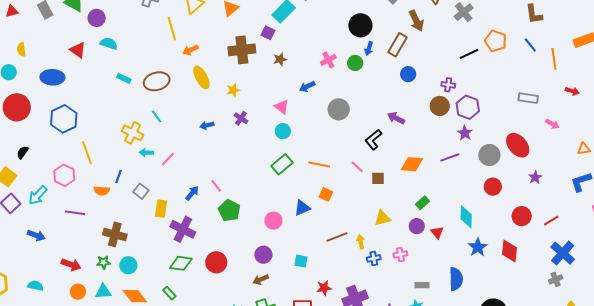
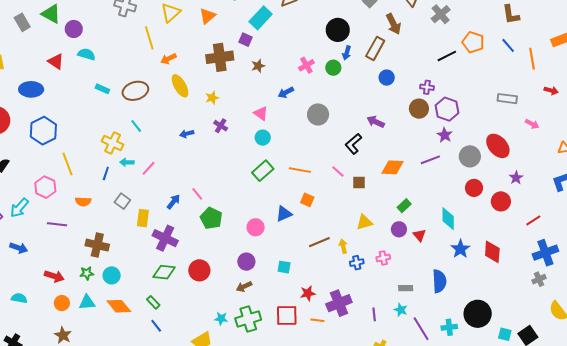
blue line: (118, 177) -> (106, 173), moved
red circle: (522, 216) -> (501, 201), moved
blue cross: (563, 253) -> (545, 253), turned 30

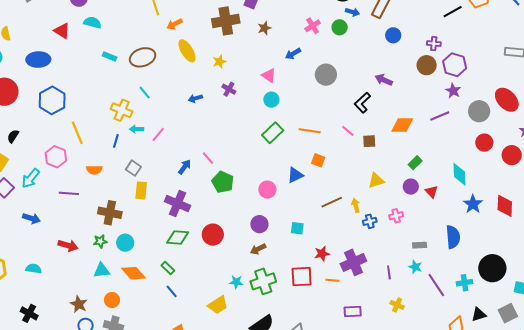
blue arrow: (347, 53) -> (352, 12), turned -88
yellow rectangle: (143, 218) -> (141, 190), moved
orange circle: (62, 303) -> (112, 300), moved

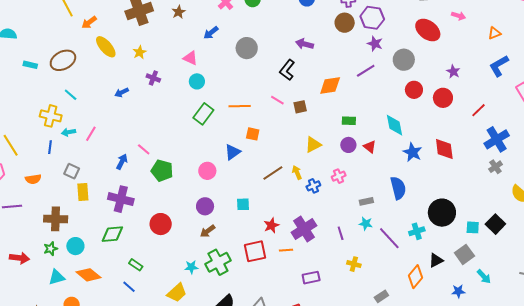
red ellipse: (507, 100) -> (428, 30), moved
green rectangle: (415, 163) -> (349, 121), turned 56
green diamond: (178, 238) -> (112, 234), moved
green rectangle: (168, 268) -> (136, 265), moved

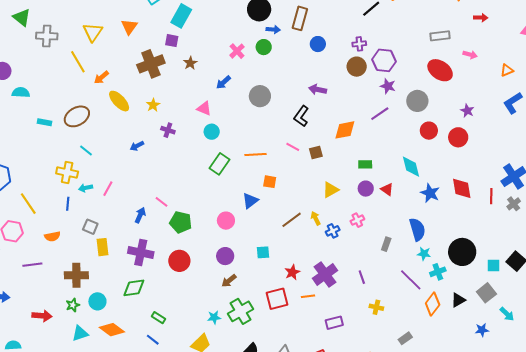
red line: (478, 110) -> (491, 196), moved, turned -42
gray rectangle: (366, 201) -> (386, 244), turned -56
red circle: (161, 224) -> (179, 261), moved
cyan star: (366, 224) -> (424, 254), moved
orange diamond: (416, 277) -> (433, 304), moved

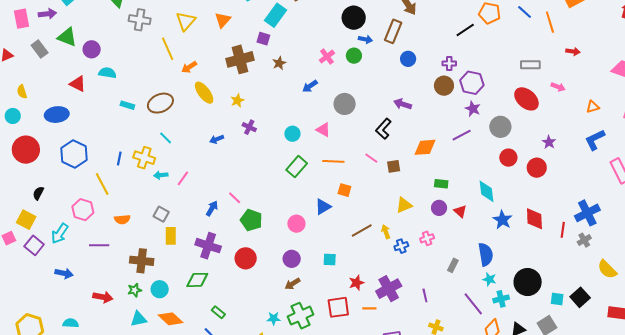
pink triangle: (204, 109) -> (323, 130), moved
blue line: (68, 204) -> (119, 158), moved

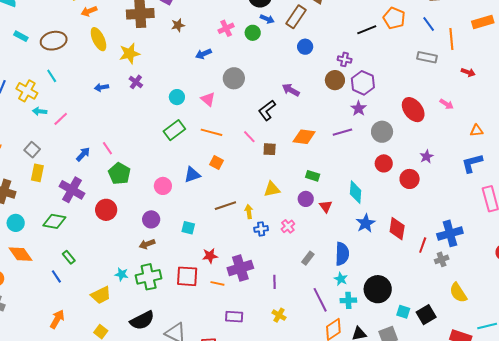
gray rectangle: (530, 65) -> (427, 57), moved
yellow star: (237, 101) -> (130, 54), size x1.5
pink cross: (427, 238) -> (288, 226), turned -32

